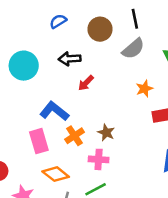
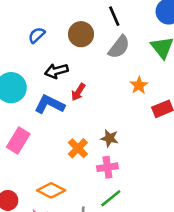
blue L-shape: (54, 111) -> (50, 104), moved
pink rectangle: (39, 141) -> (18, 140), moved, turned 60
orange diamond: (56, 174) -> (51, 190), moved

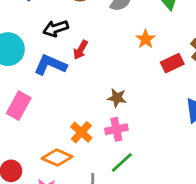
orange cross: (78, 148) -> (81, 132), moved

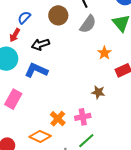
red arrow: (80, 50) -> (15, 35), moved
brown star: (117, 98) -> (98, 92), moved

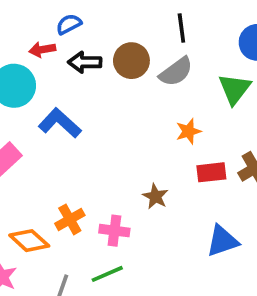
brown circle: (58, 15) -> (131, 61), moved
red arrow: (15, 35) -> (42, 50), turned 32
black arrow: (40, 44) -> (85, 62), moved

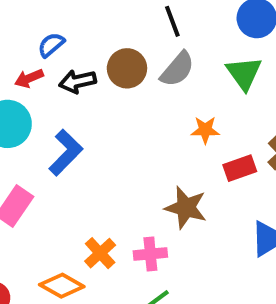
blue L-shape: (60, 123) -> (66, 153), turned 105
orange star: (188, 131) -> (205, 130), turned 30
brown star: (155, 196) -> (186, 208), size x1.5

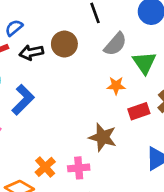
gray semicircle: (177, 69) -> (115, 44), moved
green triangle: (244, 73) -> (144, 63), moved

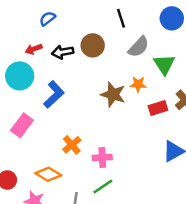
blue semicircle: (14, 28) -> (47, 19), moved
brown star: (103, 137) -> (113, 94), moved
orange cross: (45, 167) -> (72, 145), moved

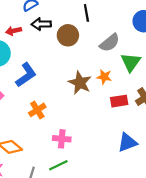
black line: (121, 18) -> (86, 13), moved
black arrow: (63, 52) -> (41, 24), moved
orange cross: (72, 145) -> (37, 110), moved

